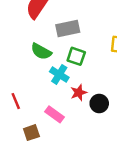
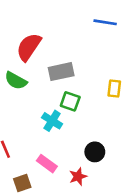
green semicircle: (41, 51) -> (16, 81), moved
red star: (79, 93) -> (78, 177), moved

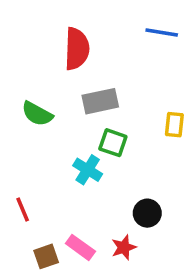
red semicircle: (29, 47) -> (77, 49), moved, turned 148
pink rectangle: (47, 164) -> (80, 247), moved

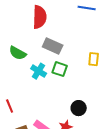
gray rectangle: (100, 101) -> (53, 46), turned 36
cyan cross: (88, 170) -> (39, 71), moved

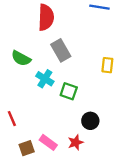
gray rectangle: (53, 46) -> (61, 50), turned 36
green square: (60, 69) -> (69, 91), moved

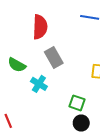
green square: (69, 91) -> (77, 103), moved

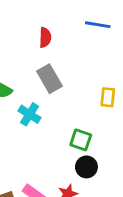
red semicircle: (40, 27) -> (45, 37), moved, size x0.6

